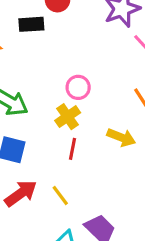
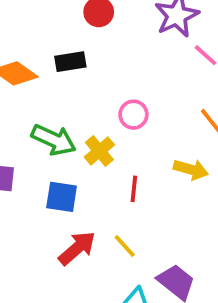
black rectangle: (31, 24) -> (70, 62), moved
yellow cross: (68, 117) -> (99, 151), moved

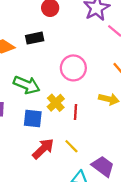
pink circle: (133, 115) -> (73, 68), size x1.5
yellow cross: (99, 151) -> (56, 103), moved

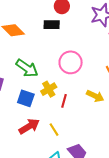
black rectangle: (35, 38) -> (52, 25), moved

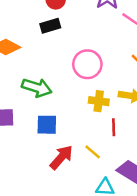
yellow cross: (49, 89) -> (99, 101), moved, turned -35
red line: (64, 101) -> (114, 127), moved

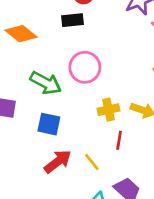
pink circle: (87, 64) -> (85, 67), moved
yellow cross: (99, 101) -> (108, 110), turned -30

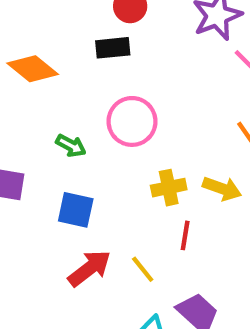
green arrow: (46, 83) -> (71, 146), size x0.6

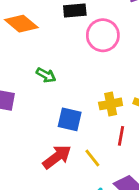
pink circle: (132, 121) -> (103, 35), moved
blue square: (76, 210) -> (70, 119), moved

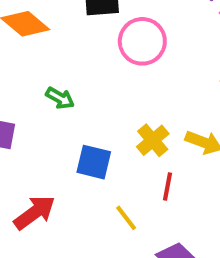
yellow cross: (111, 104) -> (153, 140), turned -30
red arrow: (57, 157) -> (34, 213), moved

